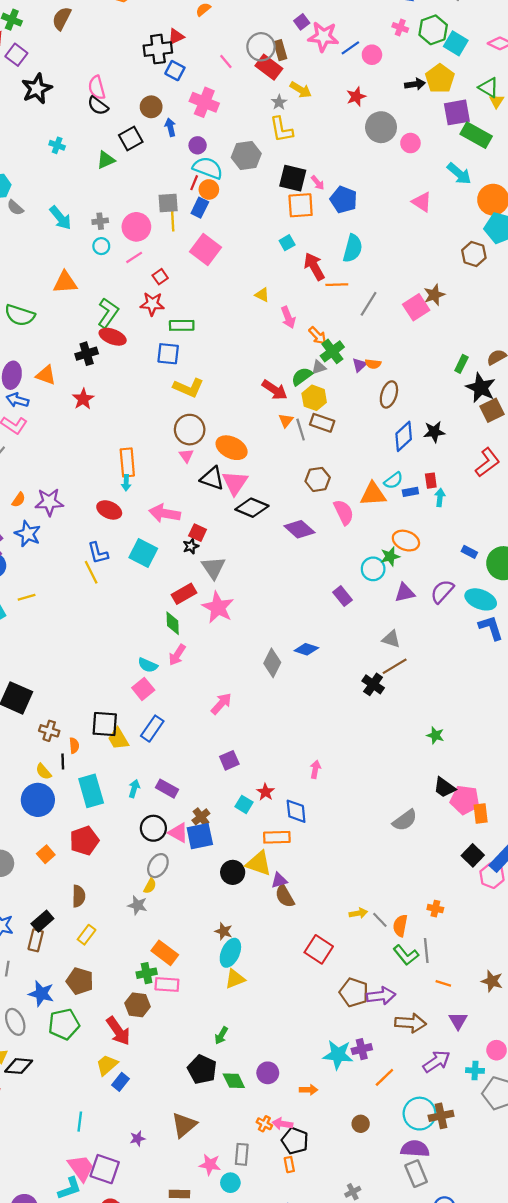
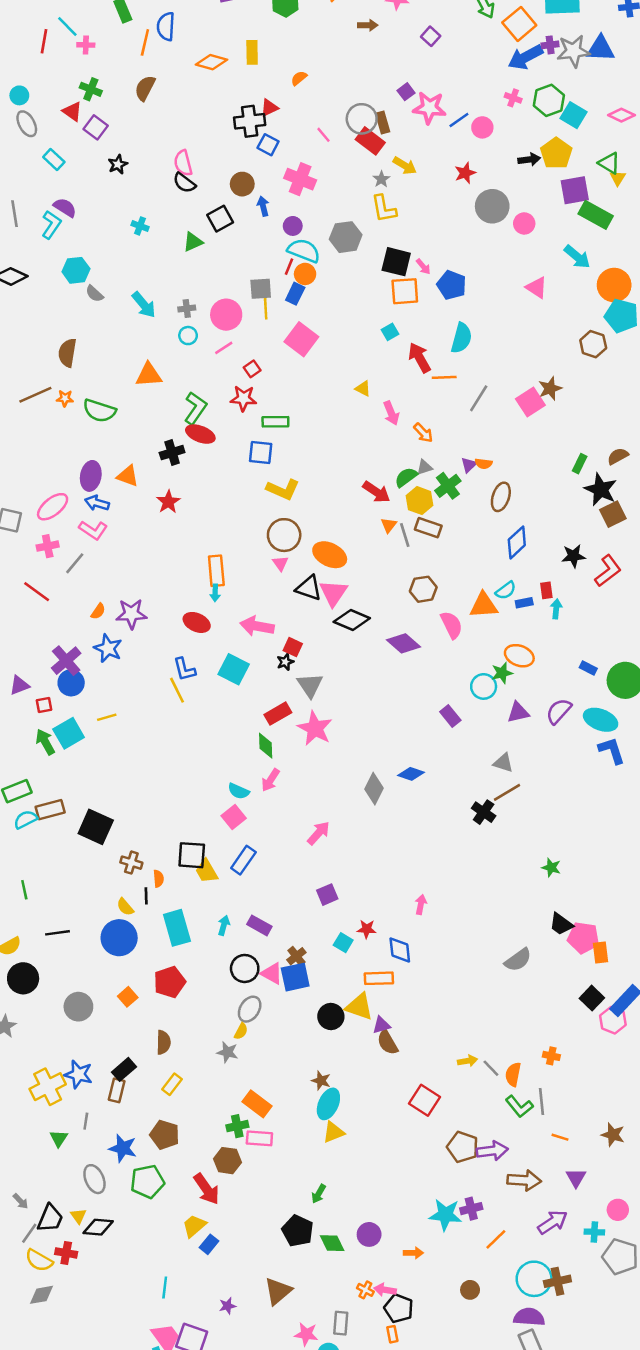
black star: (37, 89) -> (118, 164), size x0.6
green cross: (332, 351) -> (448, 486), moved
black star: (434, 432) -> (573, 556), moved
red star: (265, 792) -> (367, 929), turned -30

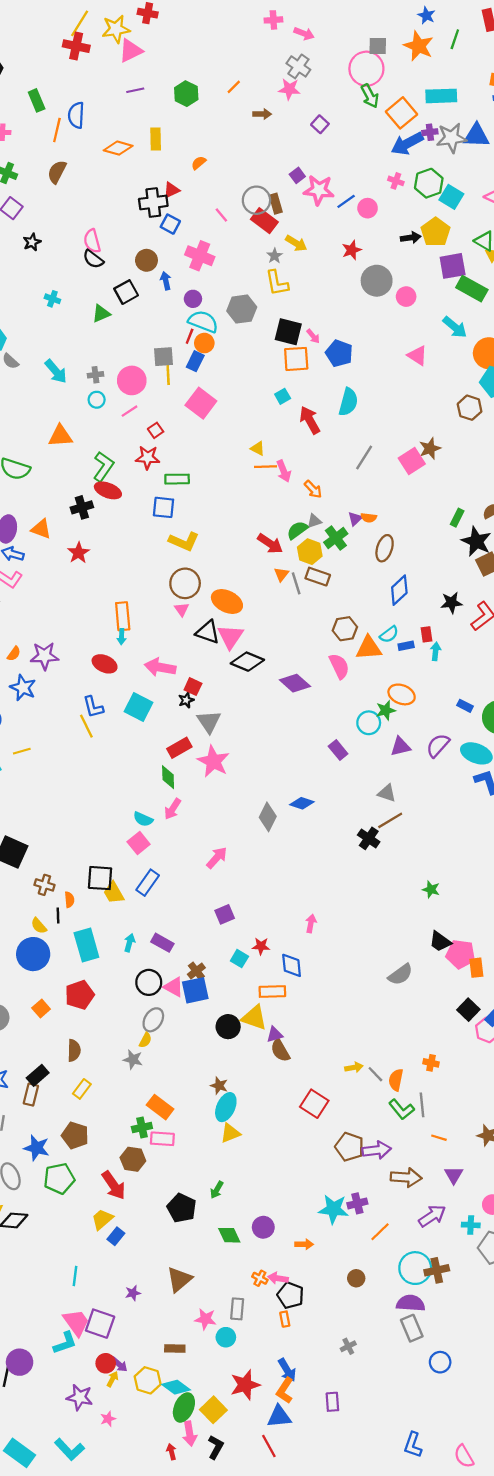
orange line: (444, 377) -> (266, 467), moved
brown hexagon: (423, 589) -> (345, 629), moved
black pentagon: (298, 1231) -> (182, 1208), moved

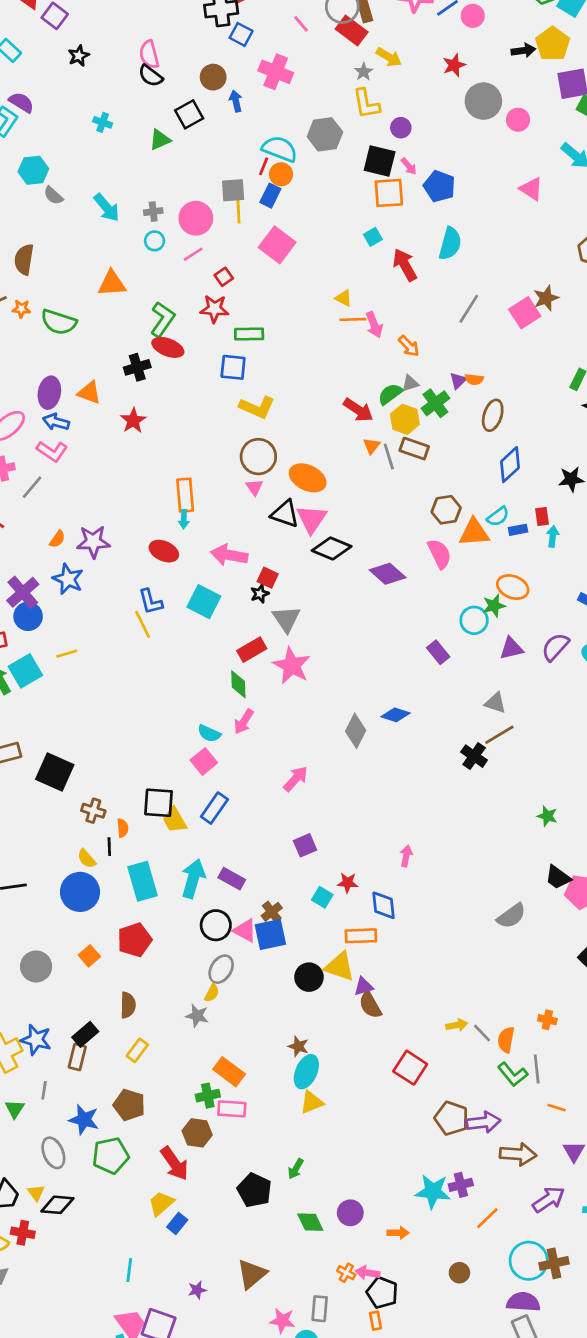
purple circle: (193, 299) -> (401, 128), moved
cyan arrow: (129, 943) -> (193, 879), size x1.8

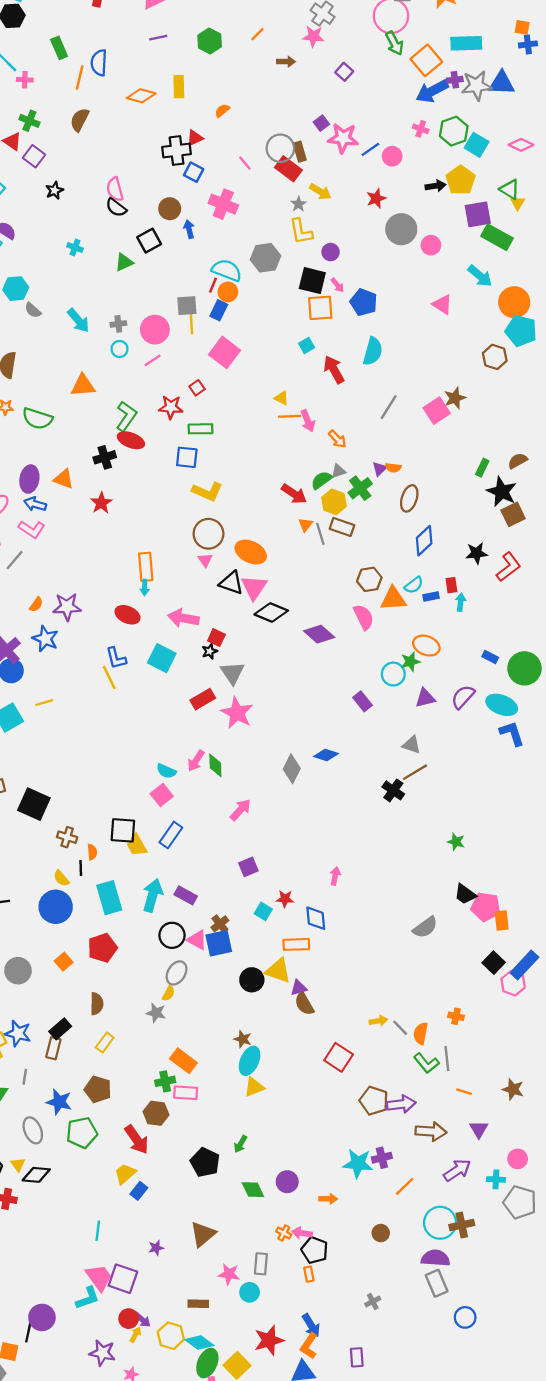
red square: (224, 277) -> (197, 388), moved
green diamond: (238, 684) -> (215, 765), moved

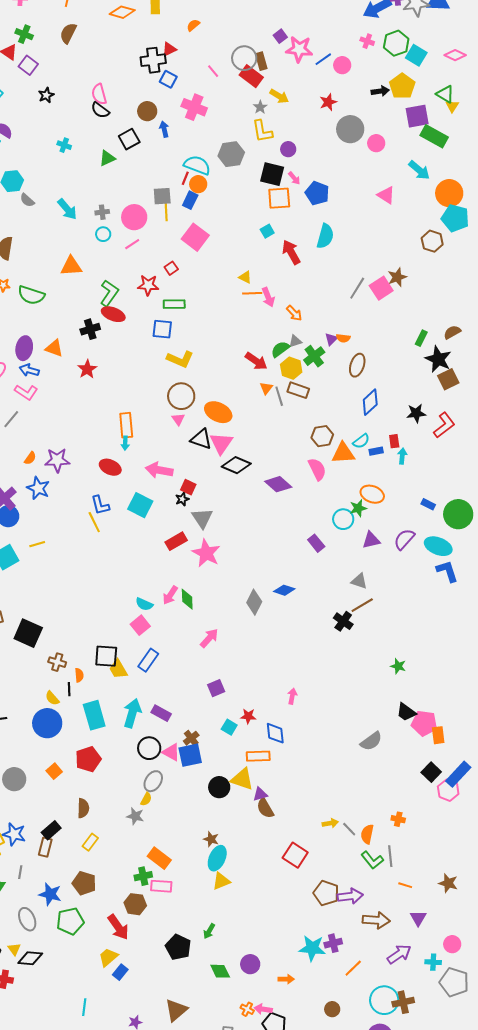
gray line: (389, 407) -> (357, 288), moved

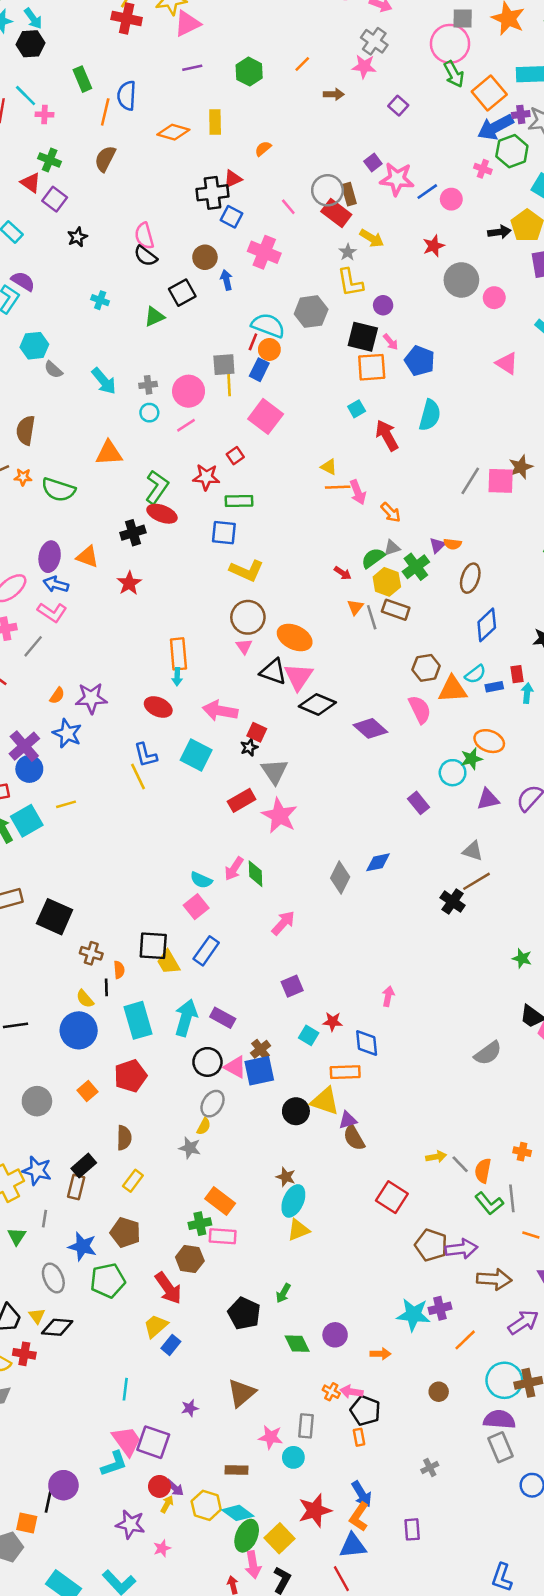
green hexagon: (396, 43) -> (512, 151), moved
pink square: (381, 288) -> (501, 481), turned 35
red arrow: (256, 361) -> (343, 573), size x0.6
blue diamond: (284, 590) -> (378, 862), turned -30

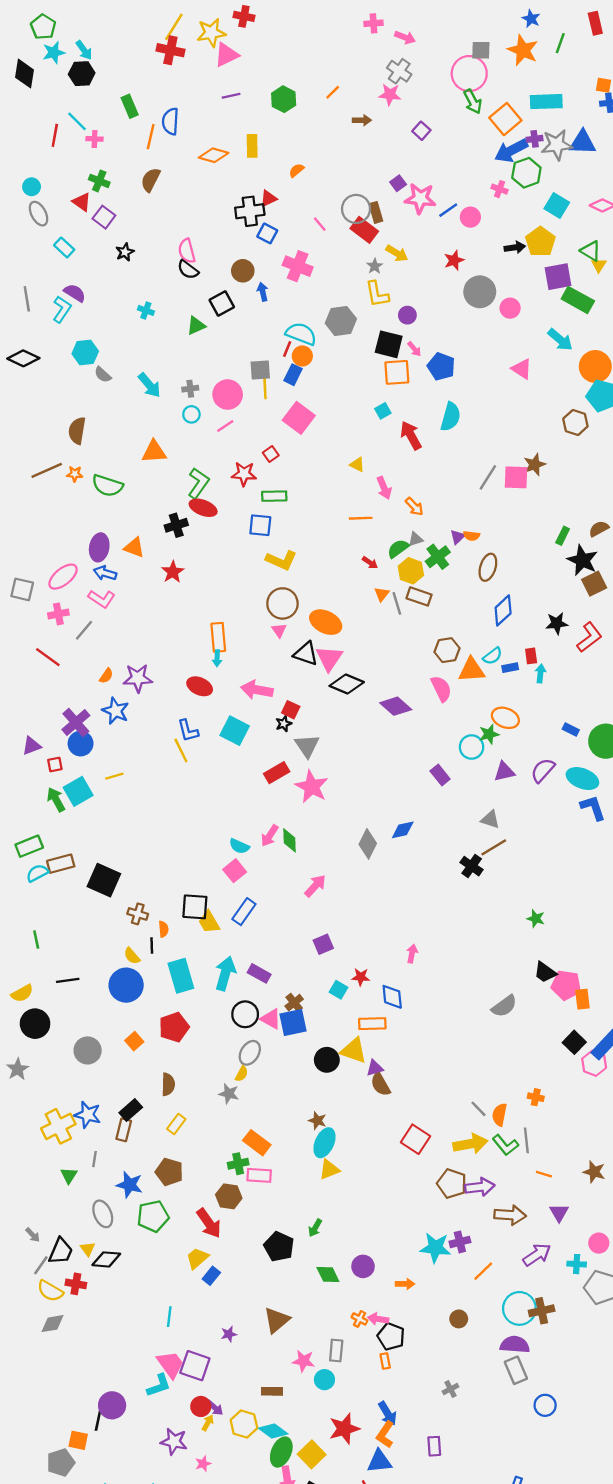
orange line: (338, 487) -> (361, 518), moved
yellow arrow: (436, 1157) -> (470, 1144), moved, size x1.8

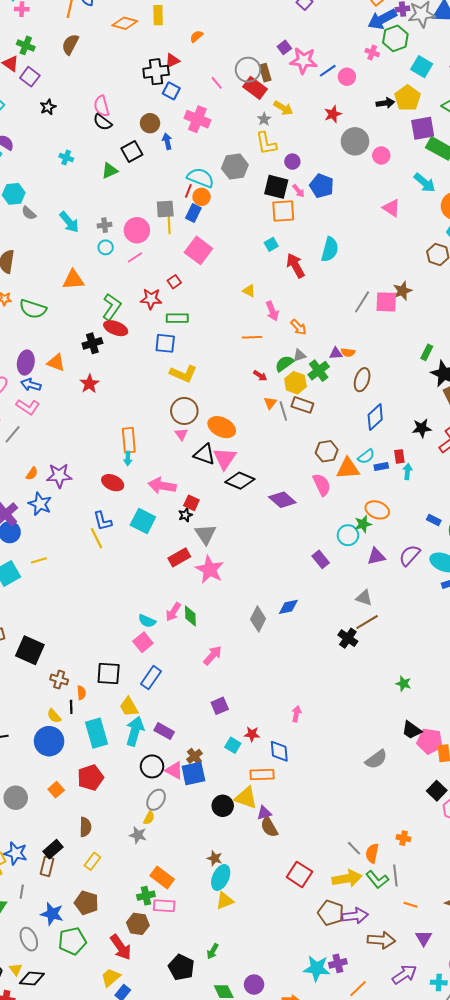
blue pentagon: (441, 367) -> (322, 186), moved
purple triangle: (458, 537) -> (336, 353), turned 40
yellow trapezoid: (209, 922) -> (129, 707), moved

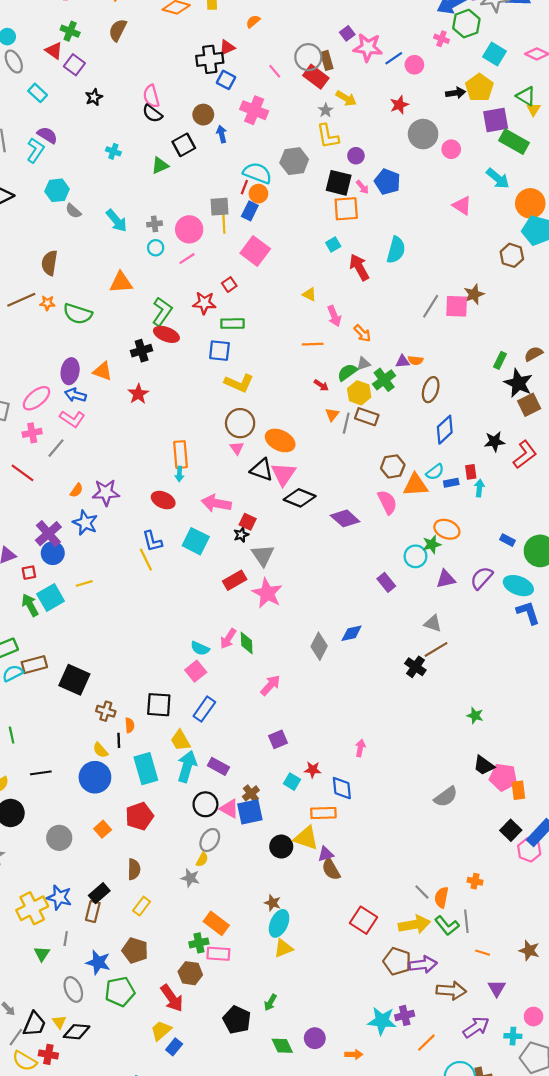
gray line: (283, 411) -> (346, 423), turned 30

